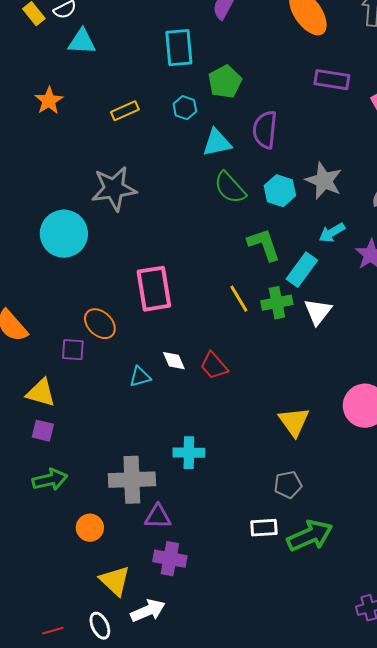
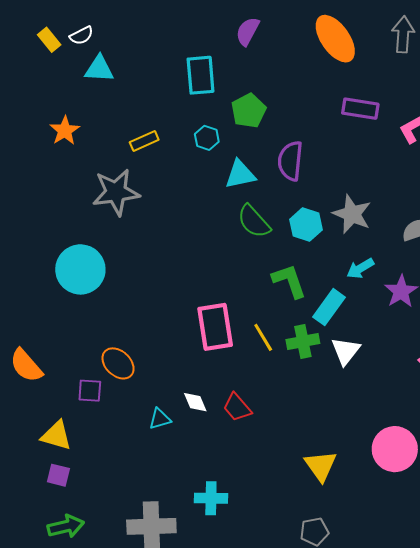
gray star: (114, 189) -> (116, 192), moved
pink rectangle: (154, 289) -> (215, 327), moved

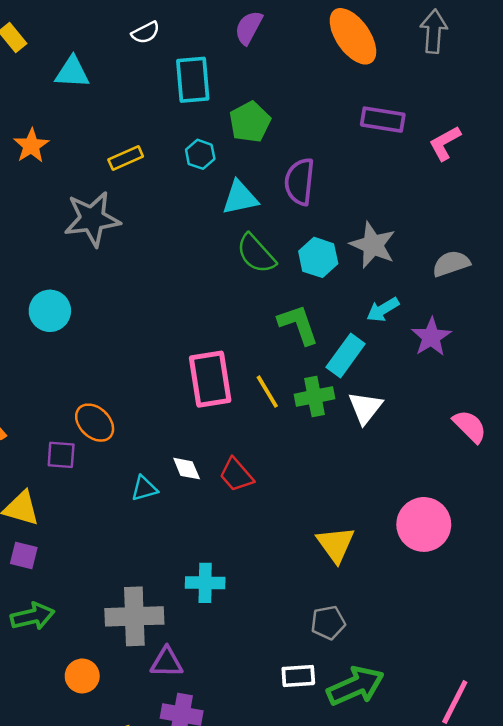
white semicircle: (81, 36) -> (146, 33), moved
cyan circle: (80, 269) -> (50, 311), size x0.7

